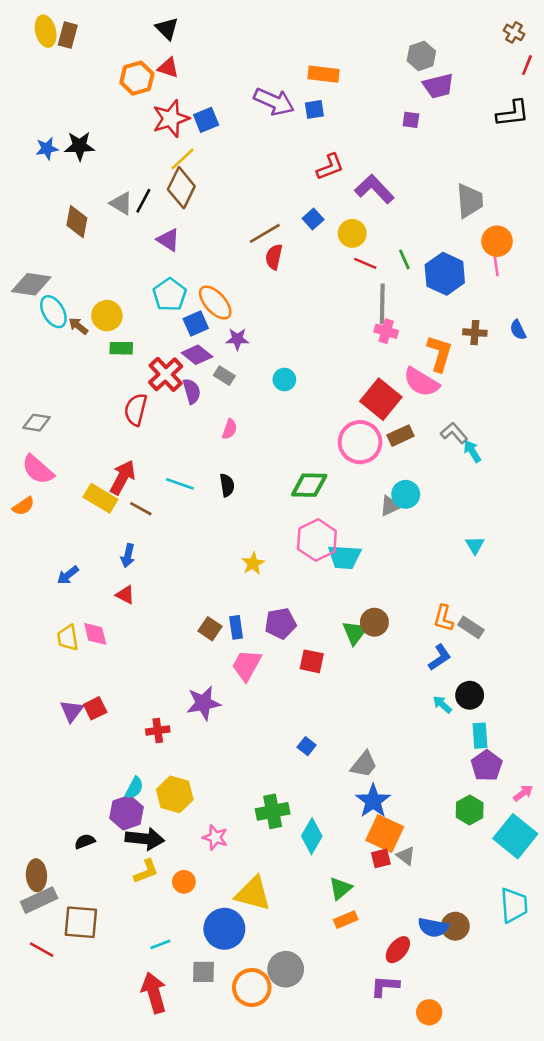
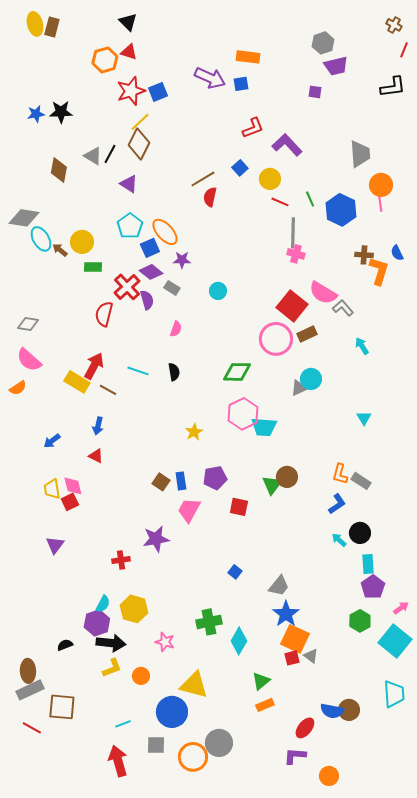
orange L-shape: (440, 353) -> (379, 271), moved
gray L-shape: (454, 433) -> (343, 308), moved
red square: (95, 708) -> (70, 502), moved

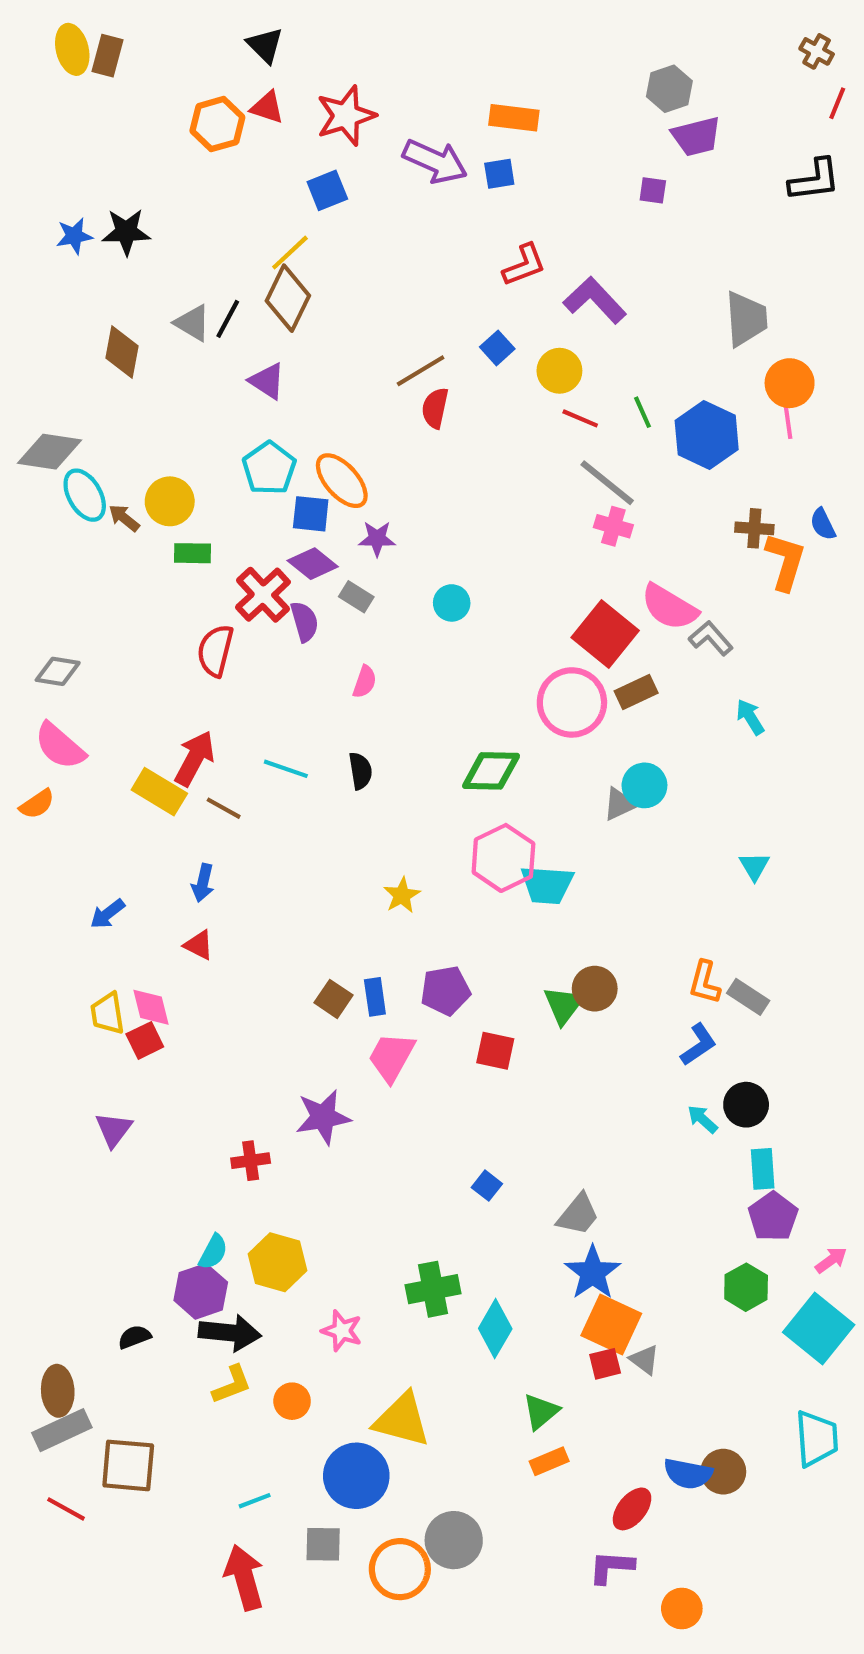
red star: (131, 91) -> (346, 116), moved
gray line: (293, 233) -> (607, 483), turned -52
blue square: (150, 248) -> (311, 514), turned 30

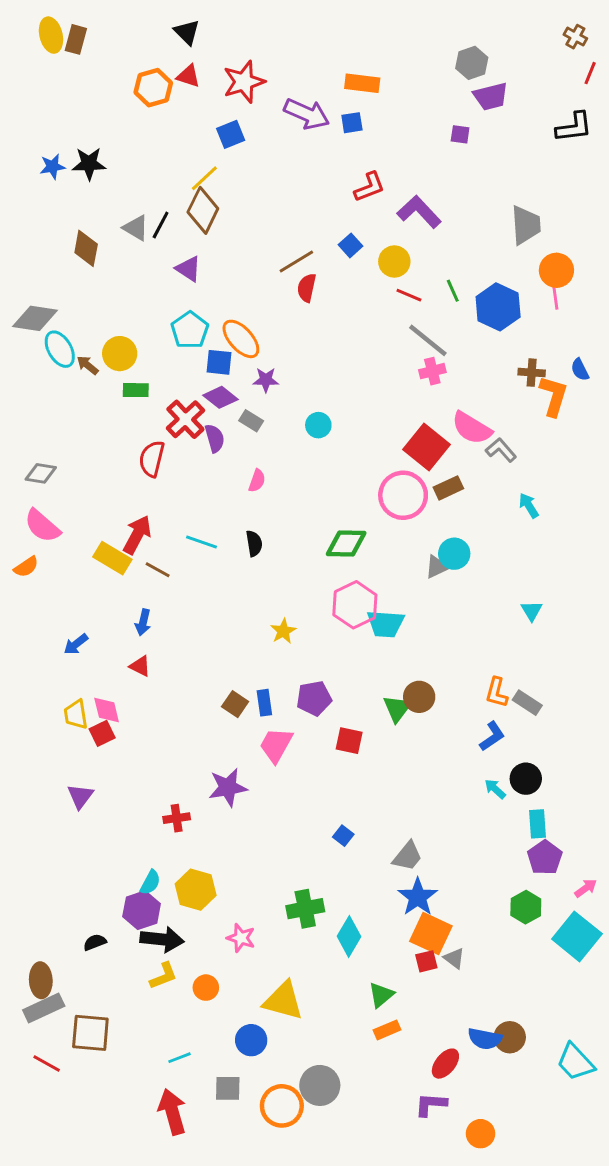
pink cross: (613, 526) -> (432, 371), turned -30
cyan trapezoid: (817, 1438) -> (575, 1062), moved, turned 141
blue circle: (356, 1476) -> (251, 1040), size x0.7

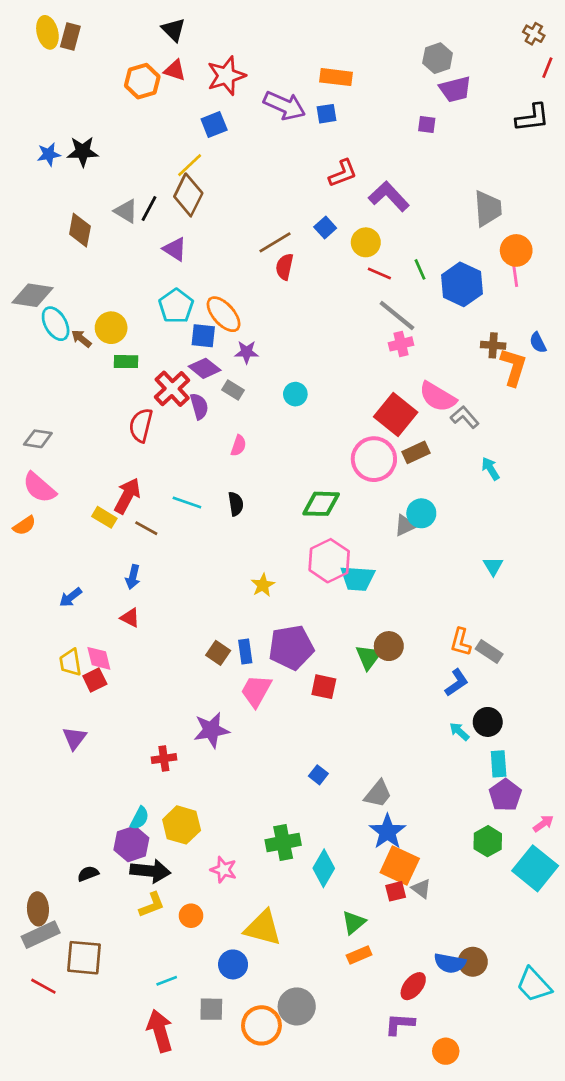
yellow rectangle: (112, 558) -> (104, 517), size x0.7
purple pentagon: (314, 698) -> (291, 647), size x1.4

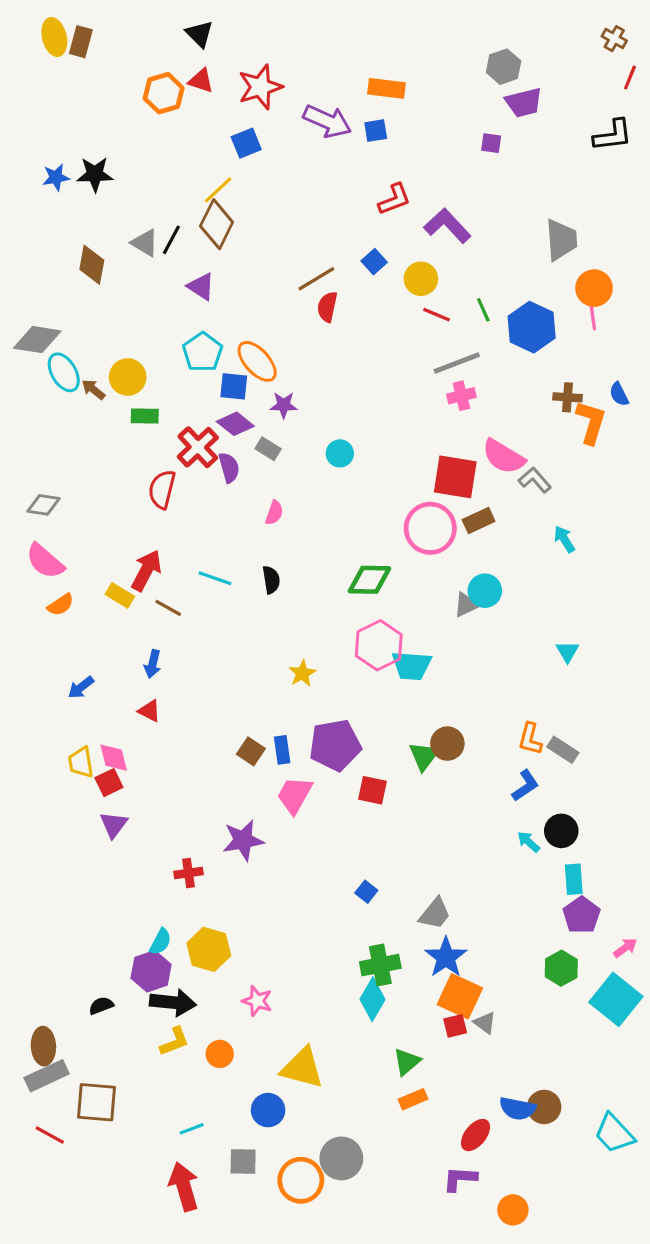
gray line: (397, 316) -> (457, 363), turned -60
red square: (396, 414) -> (455, 477), turned -30
orange semicircle: (24, 526) -> (61, 605), moved
purple triangle: (75, 738) -> (114, 825), moved
green cross: (283, 843) -> (380, 965), moved

